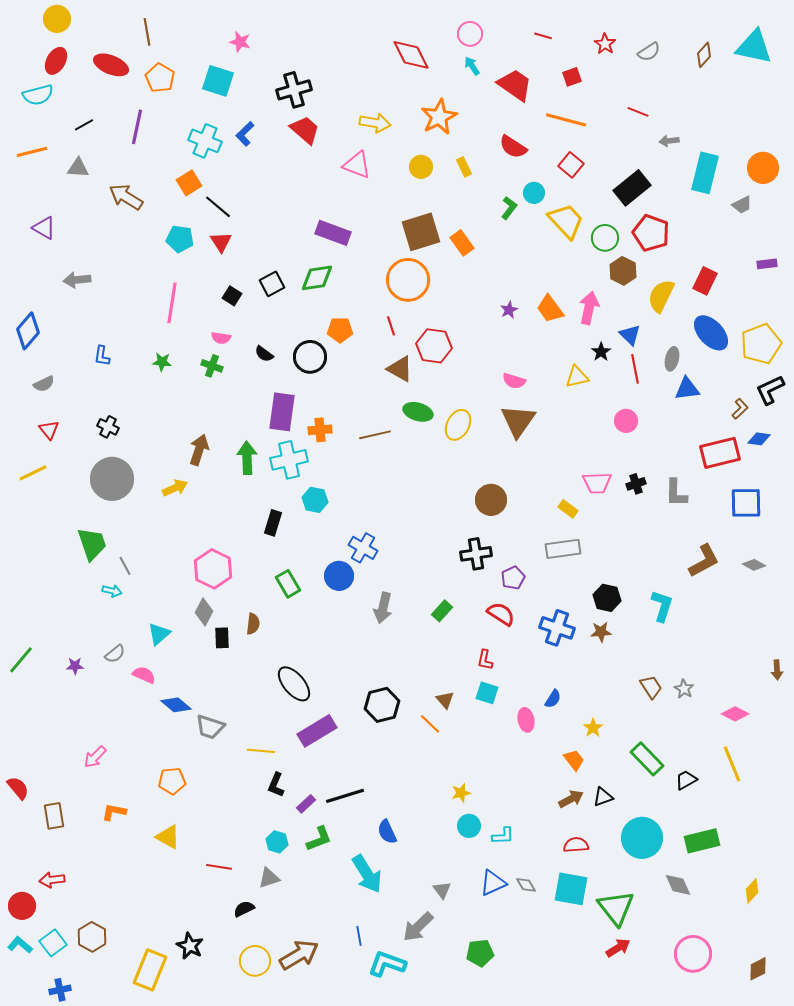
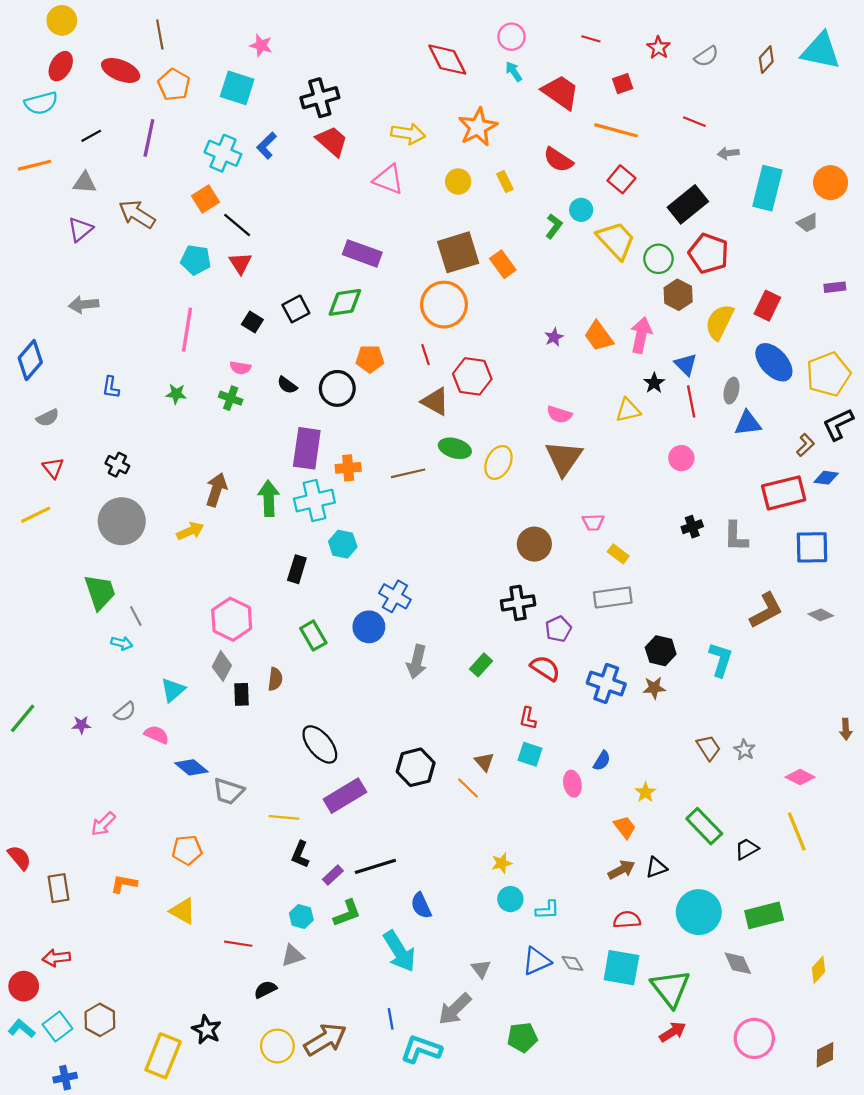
purple triangle: (44, 228) -> (80, 229), moved, turned 50
pink trapezoid: (597, 483) -> (593, 522), moved, size x0.7

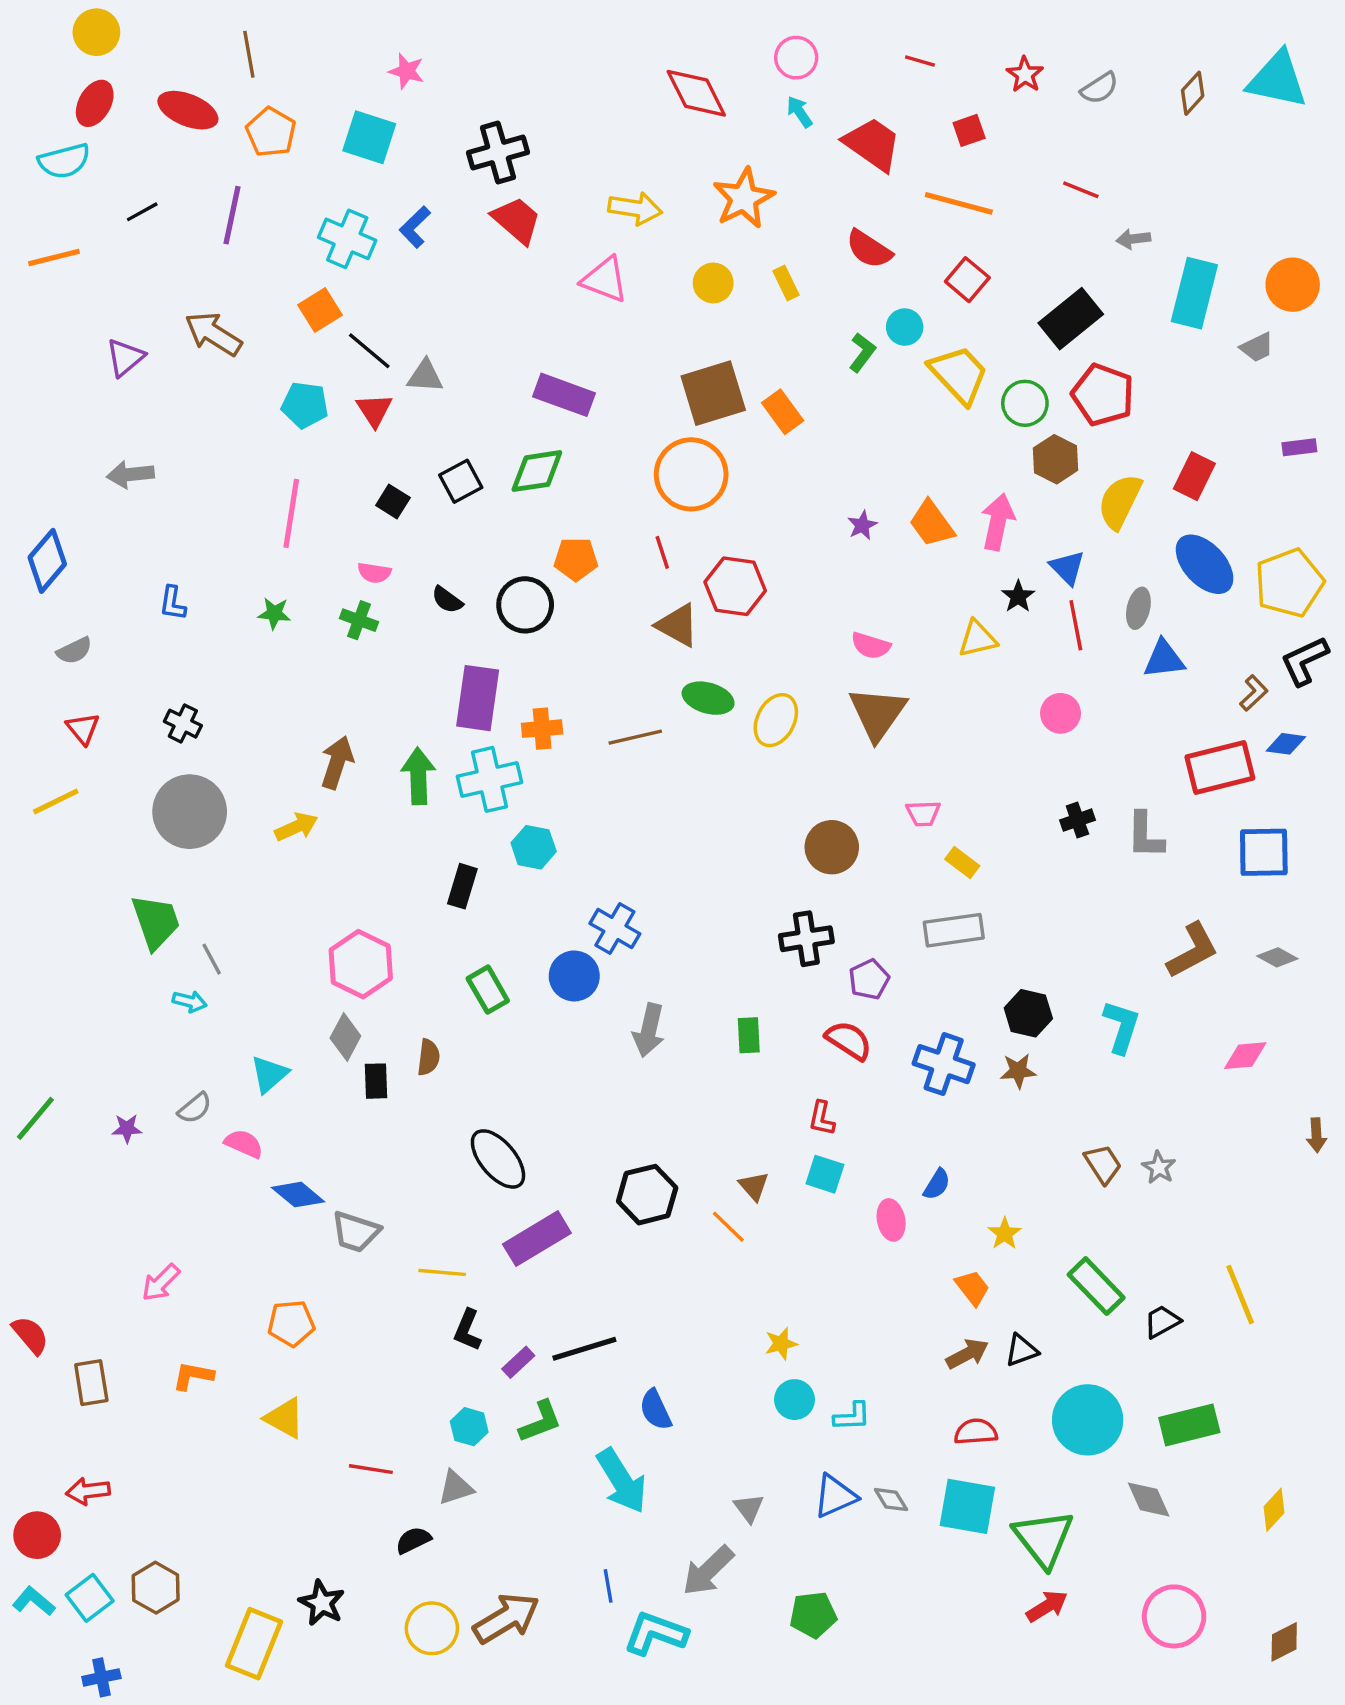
gray triangle: (85, 183) -> (425, 376), moved
green rectangle: (481, 665) -> (749, 1035), turned -45
pink diamond: (800, 777) -> (1245, 1056), moved, turned -32

